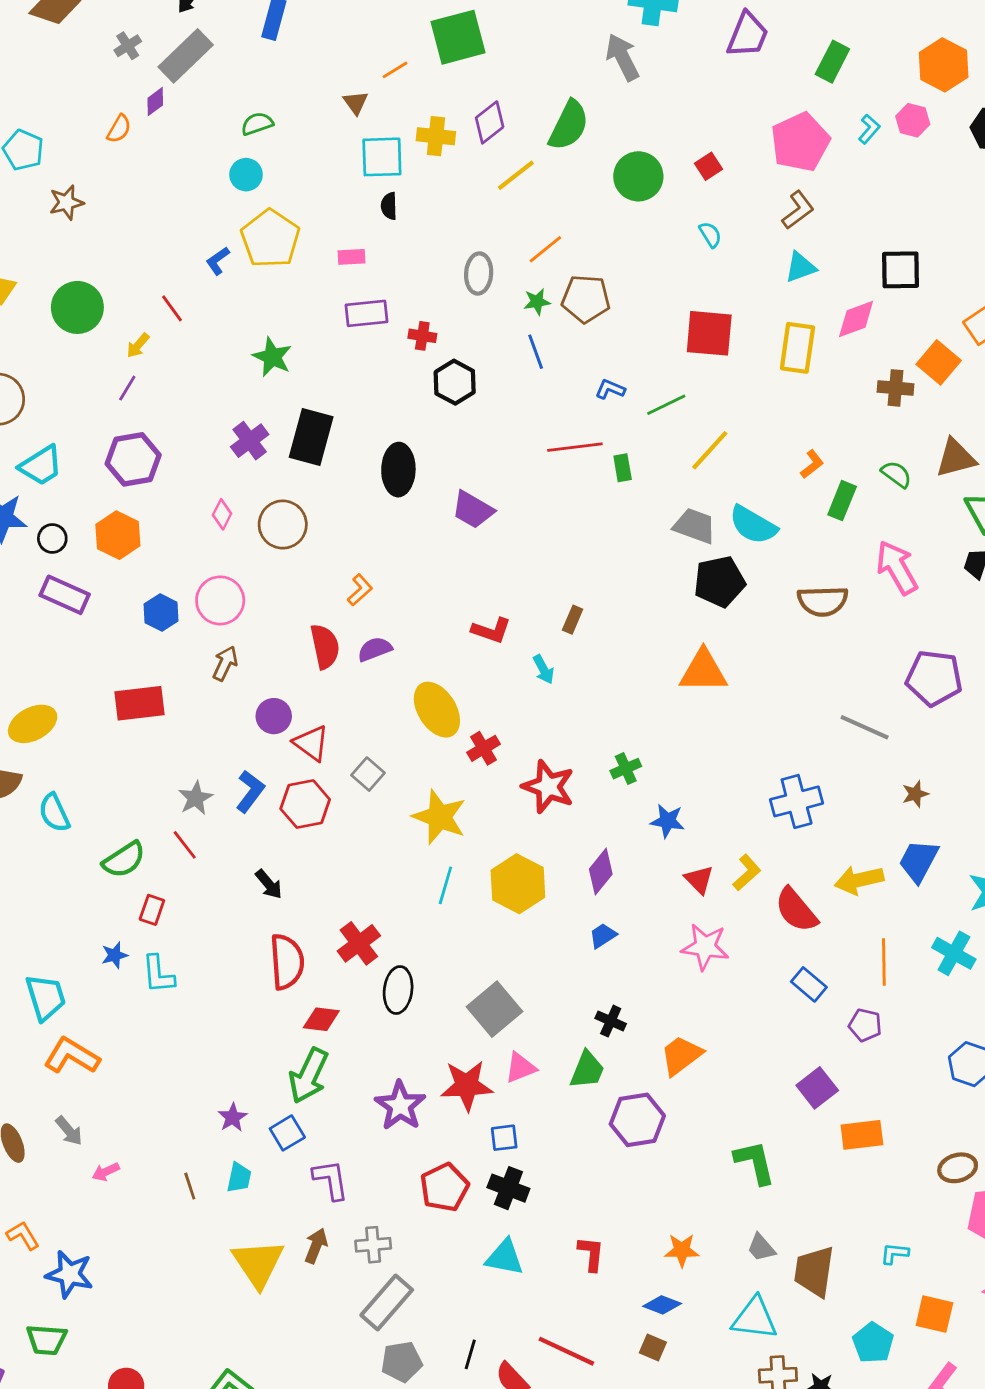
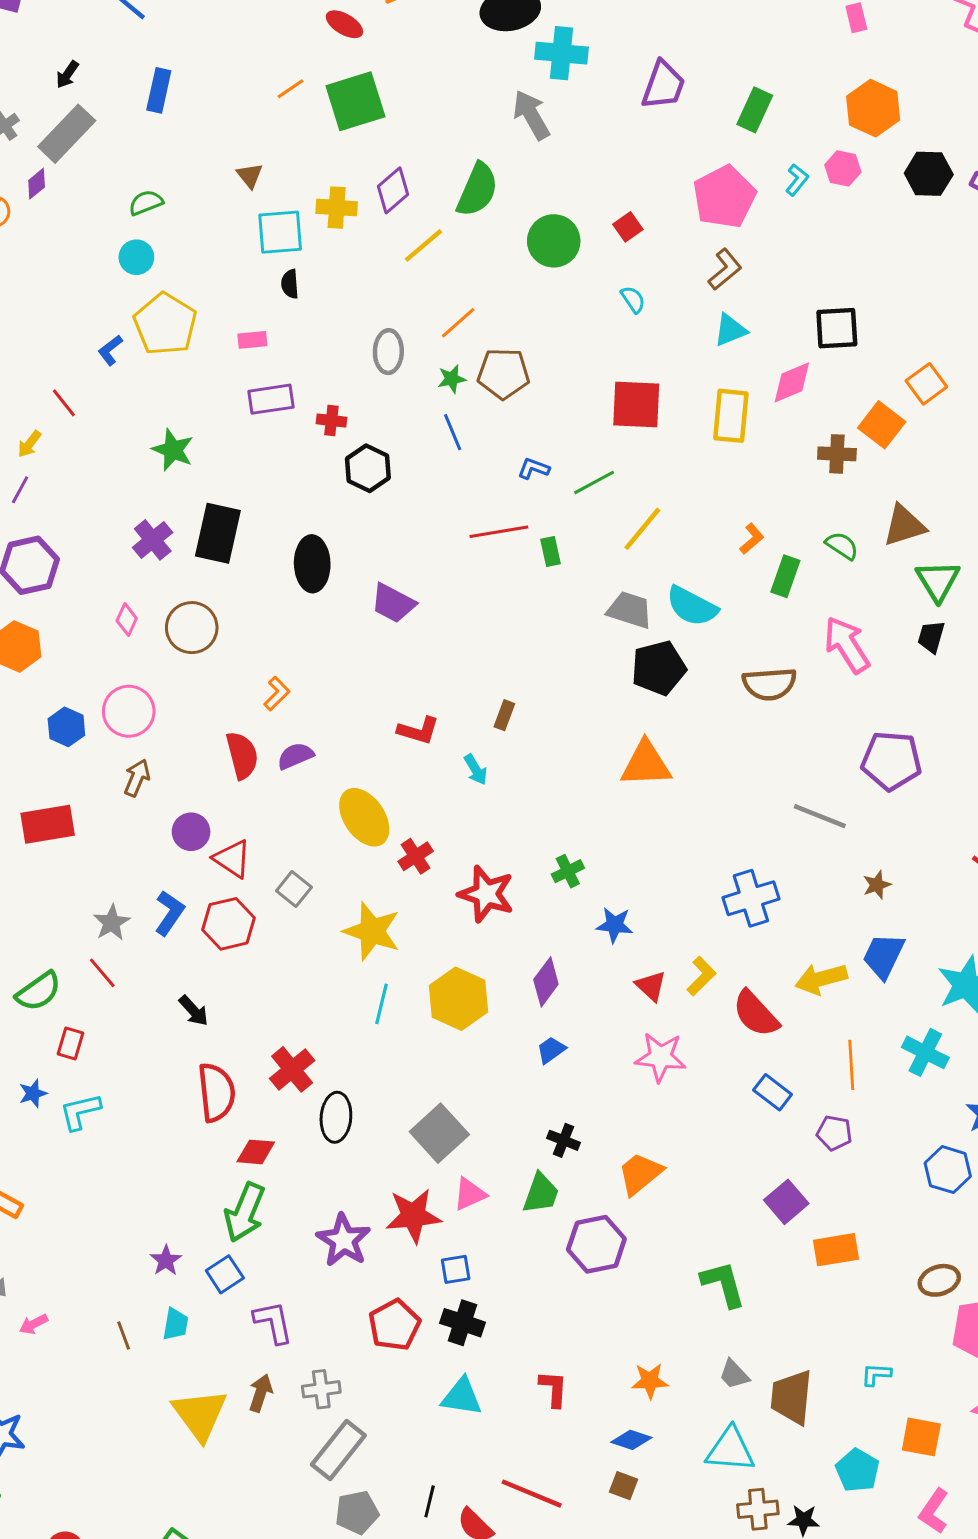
orange line: (395, 70) -> (291, 89), moved
cyan L-shape: (158, 974) -> (80, 1112), turned 84

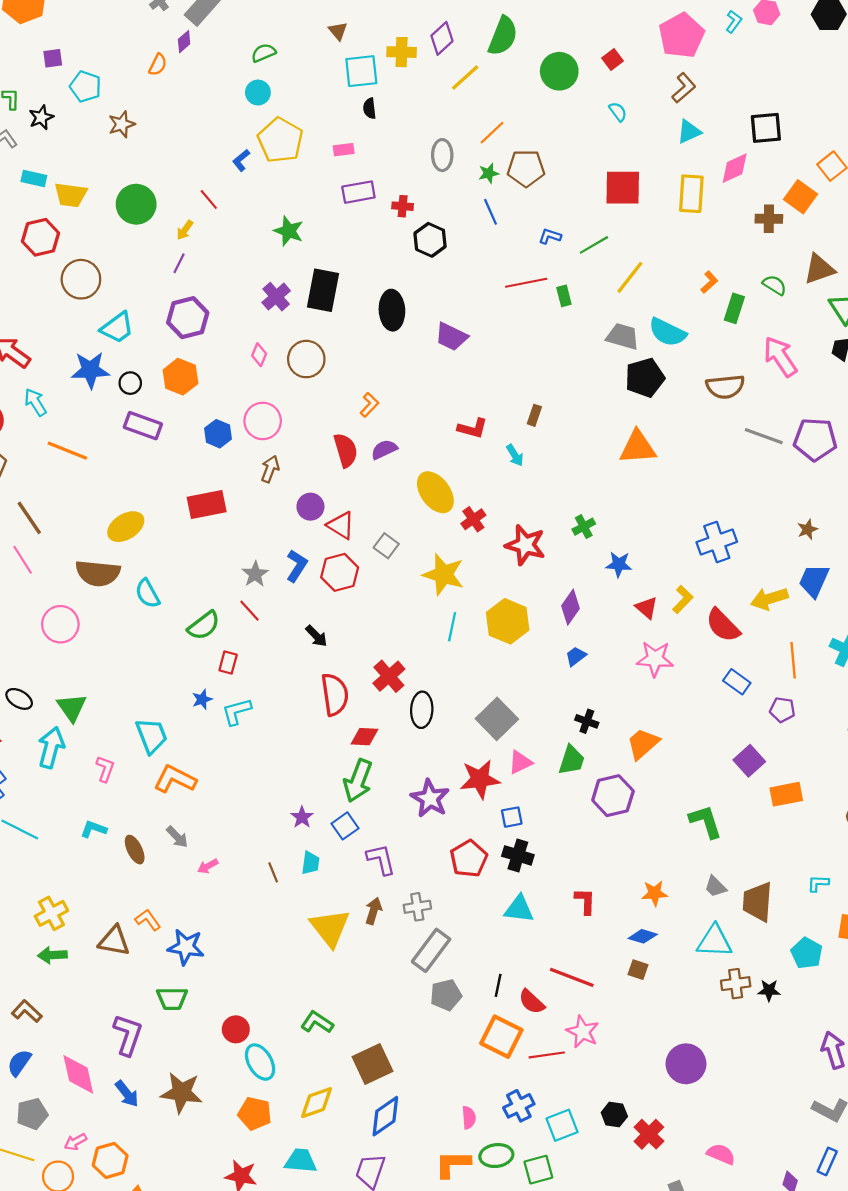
gray line: (820, 816) -> (764, 436), moved

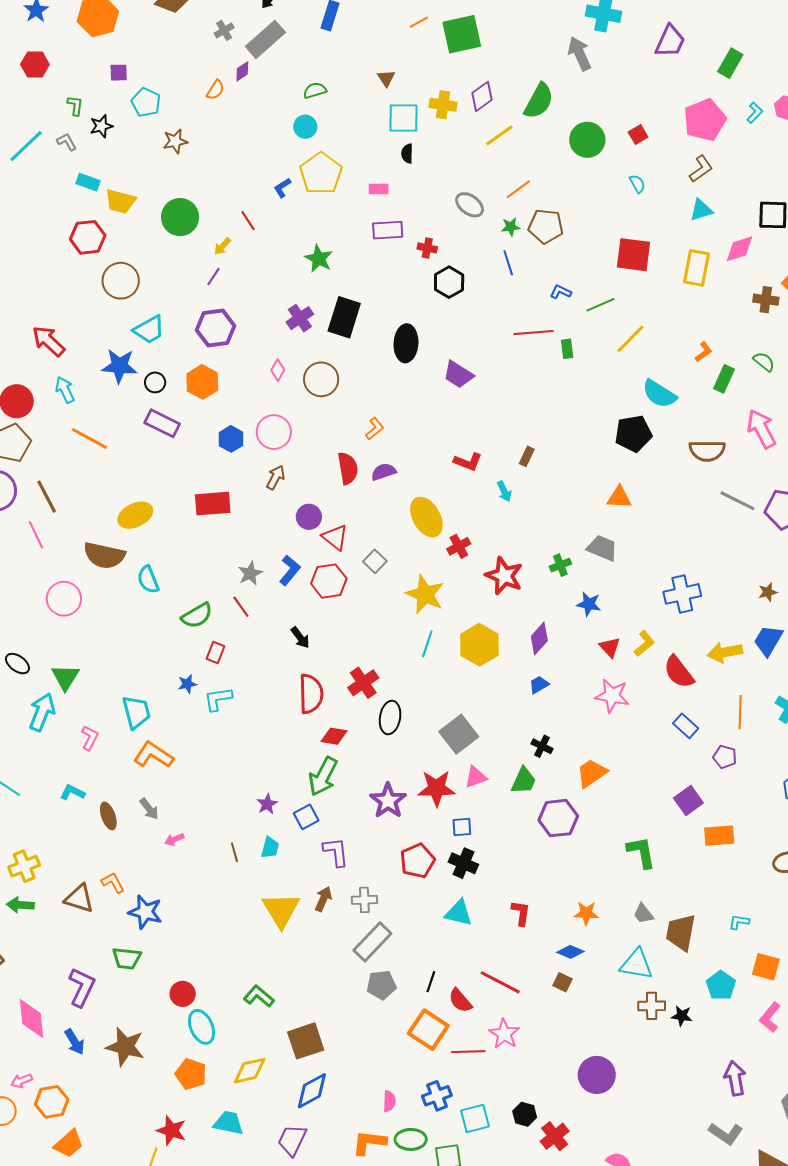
gray ellipse: (442, 155) -> (470, 205), turned -60
gray trapezoid: (623, 336) -> (602, 548), moved
orange triangle: (638, 447) -> (619, 497), size x0.7

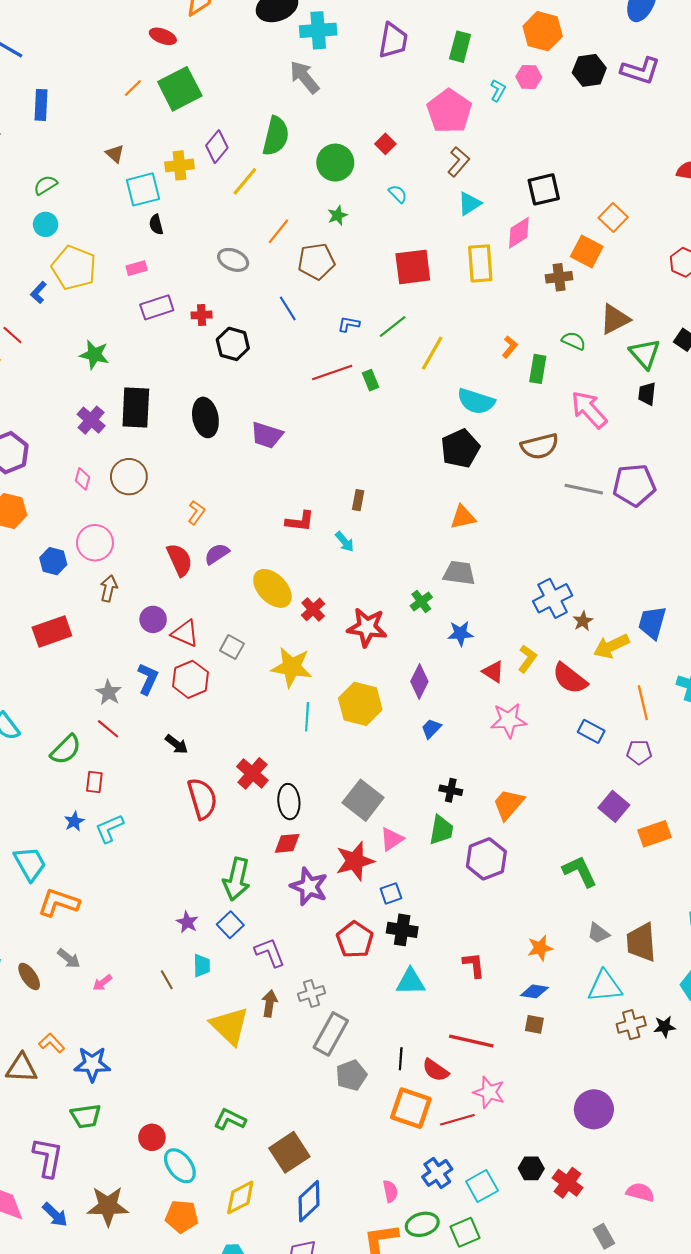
green star: (511, 227) -> (337, 215), moved
brown star: (768, 592) -> (583, 621), moved
red diamond: (334, 736) -> (287, 843), moved

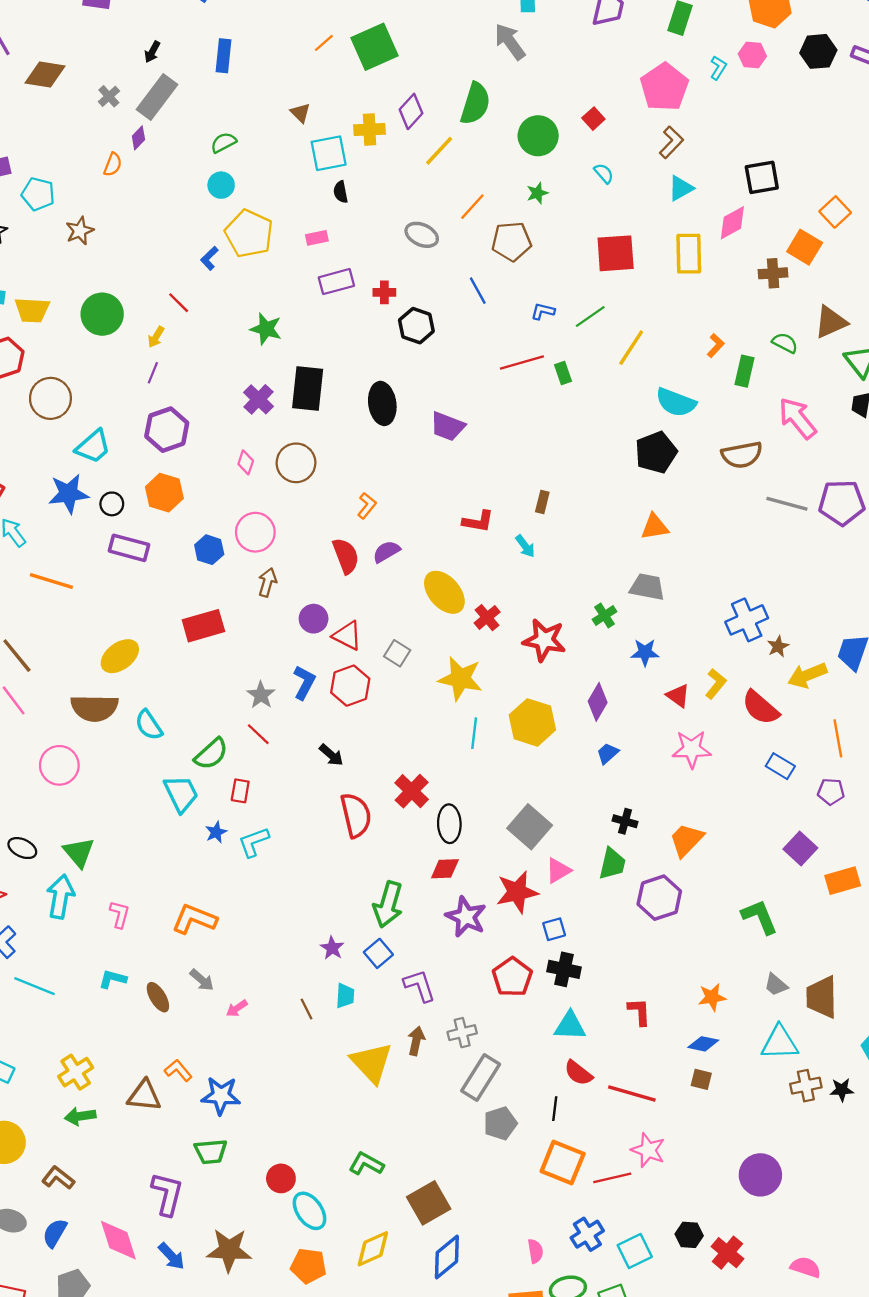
cyan trapezoid: (30, 864) -> (181, 794), moved
red semicircle: (436, 1070) -> (578, 1073), moved

